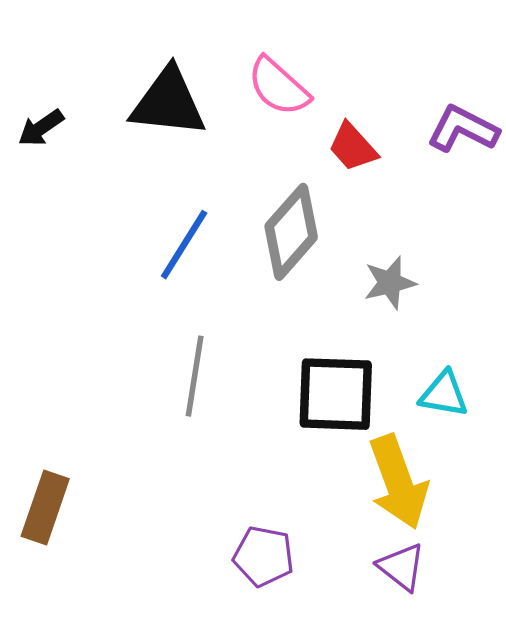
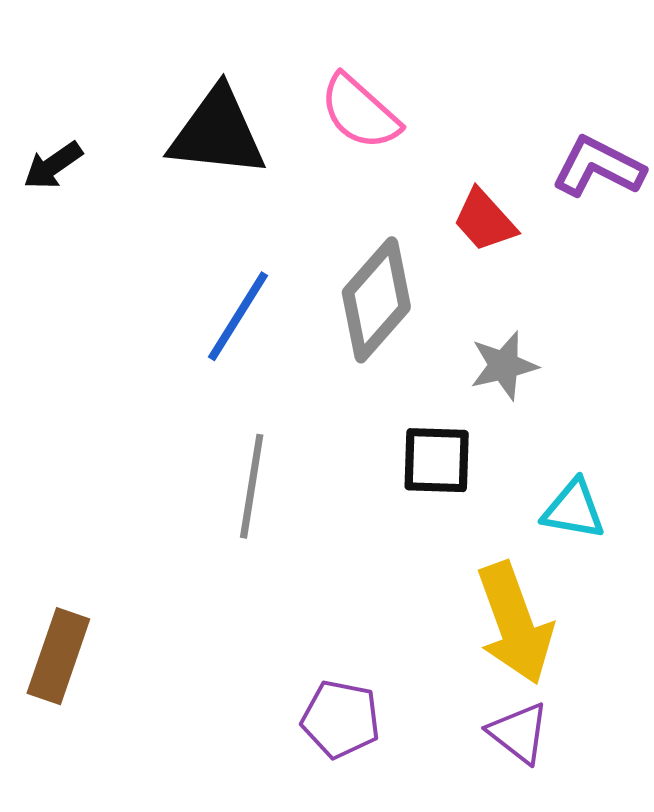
red trapezoid: (353, 147) -> (485, 220), moved
black square: (336, 394) -> (437, 460), moved, size x0.7

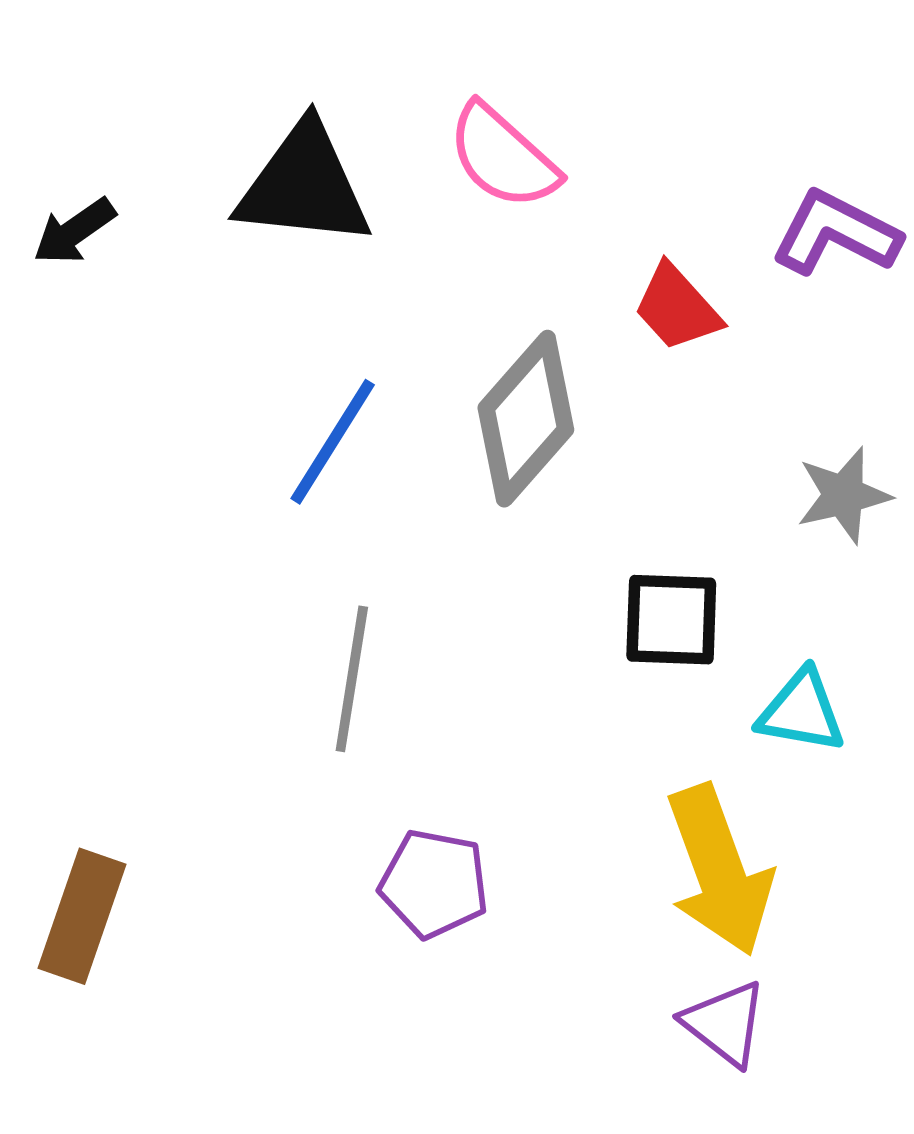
gray star: (504, 366) -> (844, 495), moved
black square: (437, 460) -> (671, 620), moved
purple pentagon: (341, 719) -> (434, 884), moved

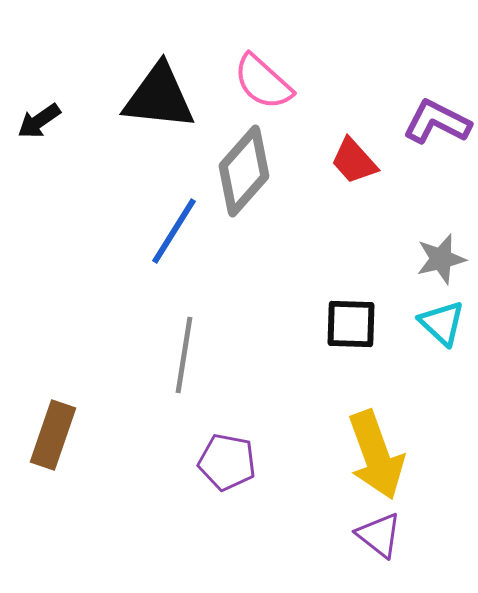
gray diamond: (526, 419) -> (244, 171), moved
cyan triangle: (801, 711) -> (442, 323), moved, turned 33
brown rectangle: (82, 916) -> (53, 435), moved

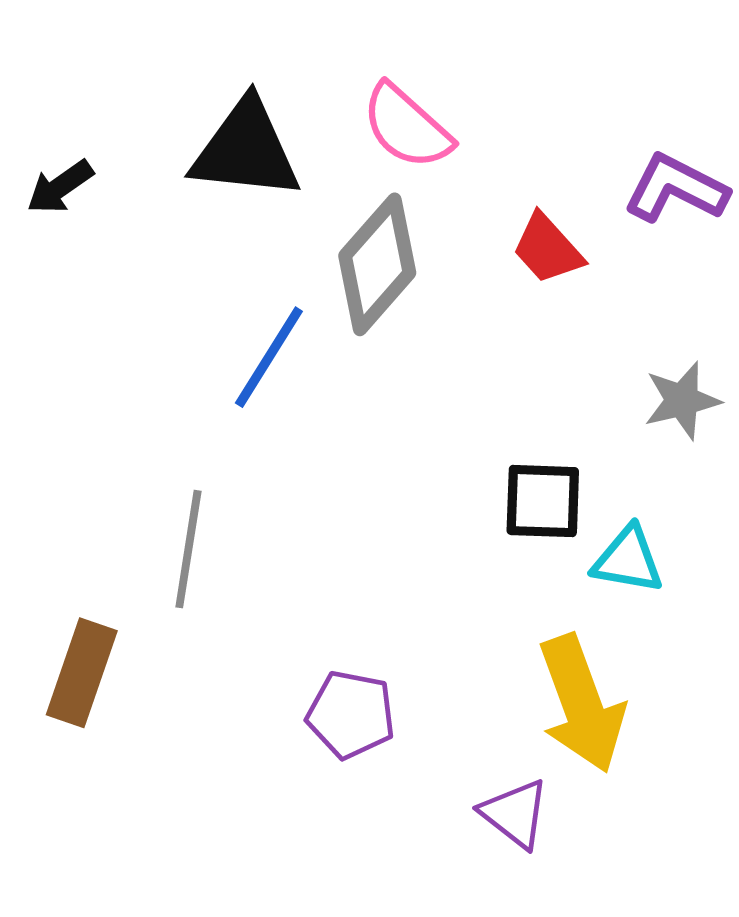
cyan triangle: (442, 323) -> (628, 560), moved, turned -33
gray line: (184, 355) -> (188, 549), moved
purple triangle: (379, 535) -> (515, 814), moved

